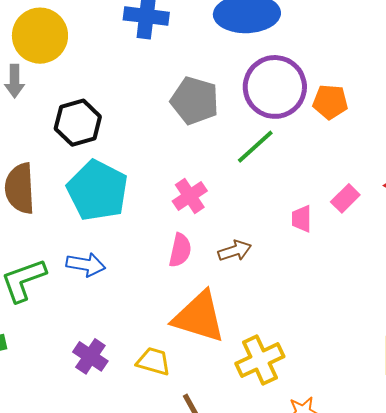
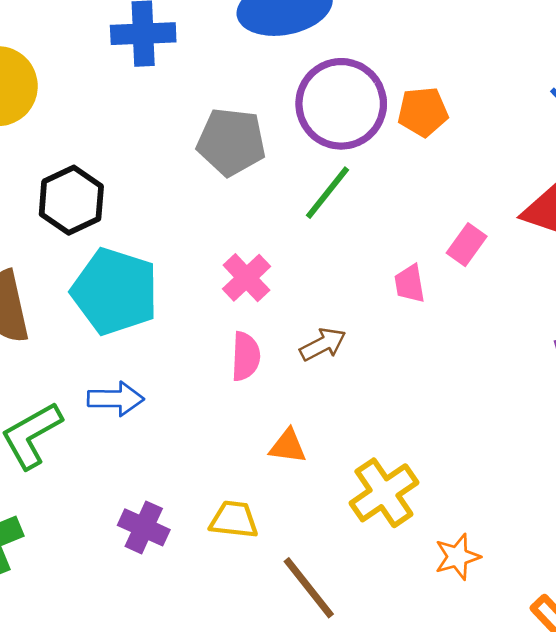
orange triangle: (199, 317) -> (288, 446), size x0.5

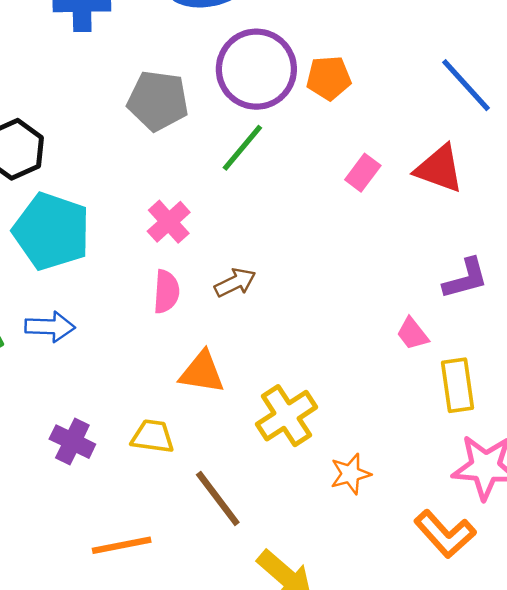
pink rectangle: (467, 245) -> (363, 173), moved
pink trapezoid: (410, 284) -> (412, 334), moved, turned -30
orange triangle: (288, 446) -> (202, 372), size x1.4

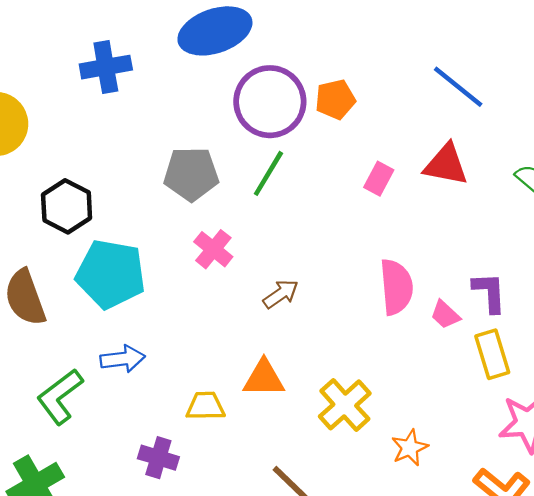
gray pentagon: (158, 101) -> (191, 174), moved
purple L-shape: (465, 279) -> (489, 292), moved, turned -69
pink semicircle: (166, 292) -> (396, 287), moved, size x1.4
yellow trapezoid: (153, 436) -> (205, 406), moved

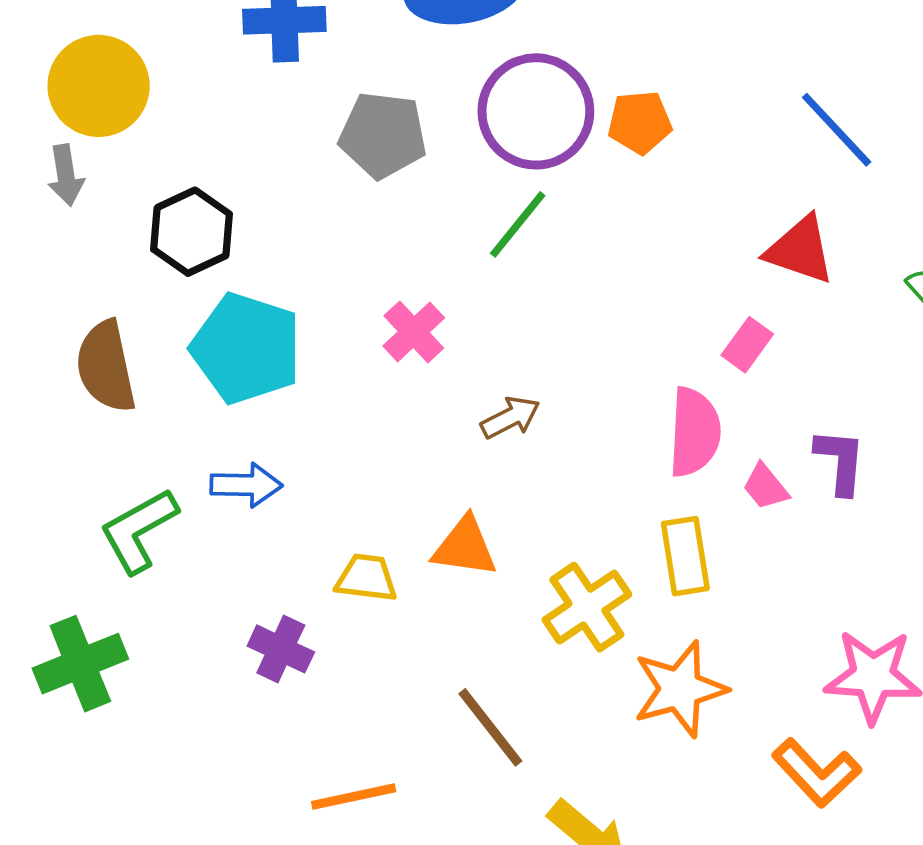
gray pentagon: (191, 174) -> (383, 135), moved
pink rectangle: (379, 179) -> (747, 345), moved
yellow rectangle: (492, 354) -> (685, 556), moved
orange star: (410, 448) -> (680, 689), size x1.6

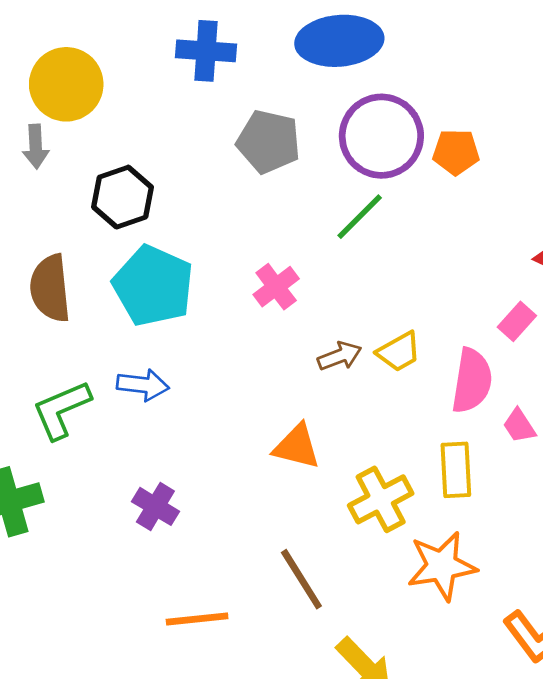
yellow trapezoid: (366, 578) -> (399, 352), moved, turned 138

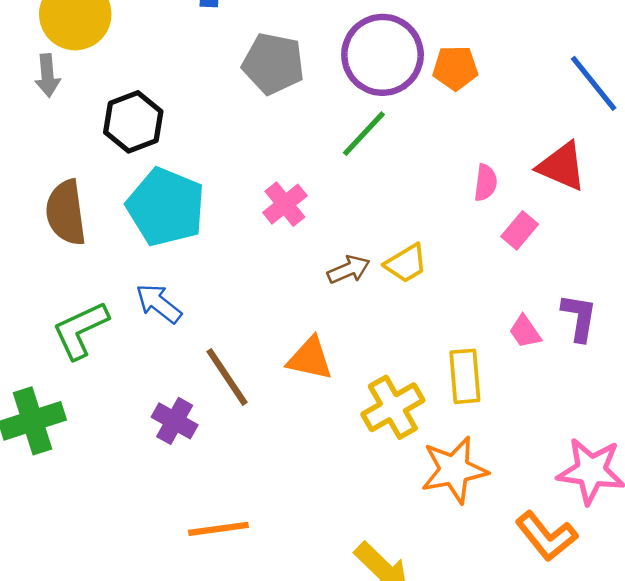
pink semicircle: (472, 381) -> (486, 183), moved, size x0.6
blue arrow: (143, 385) -> (159, 303), turned -147
brown line: (301, 579) -> (227, 377), moved

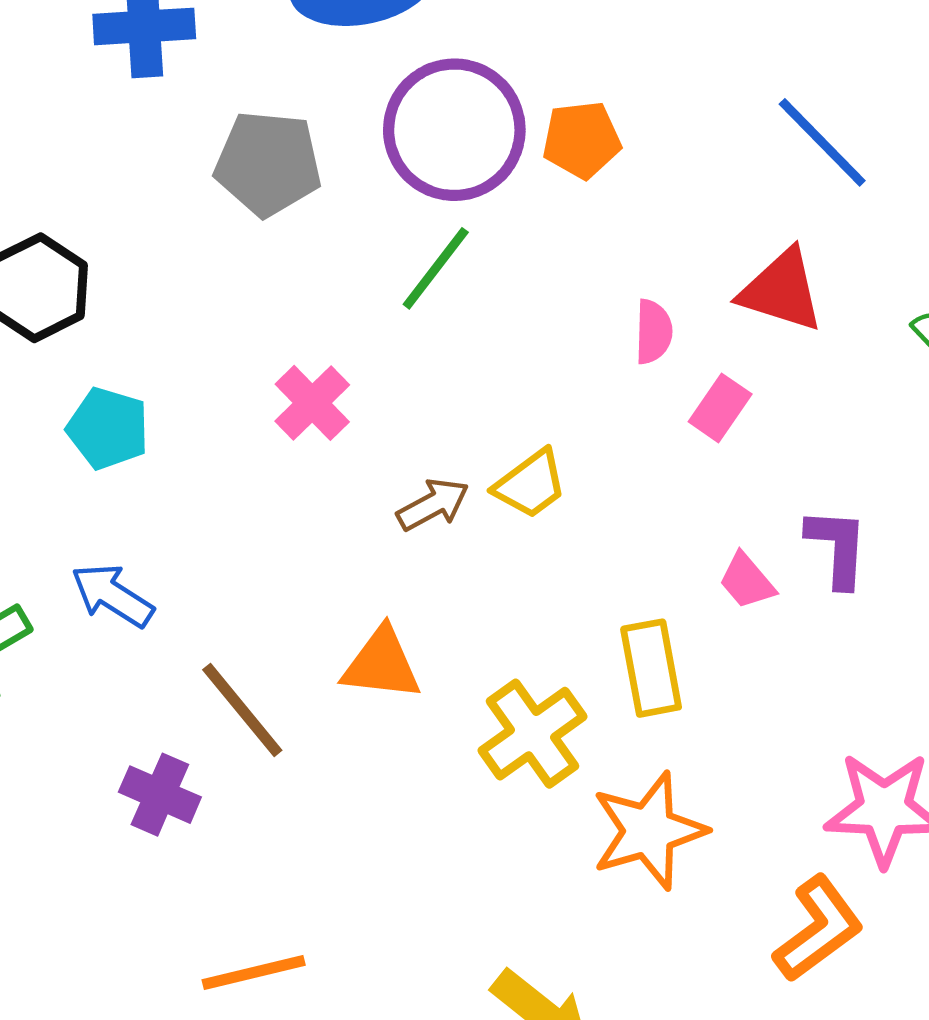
cyan pentagon: (166, 207) -> (108, 428), size x0.6
orange L-shape: (546, 536) -> (818, 929), turned -82

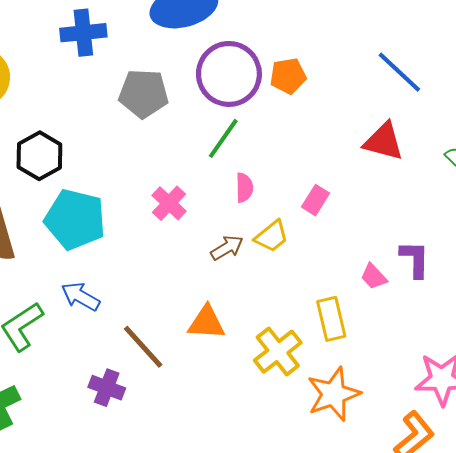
pink semicircle: (653, 332) -> (244, 188), moved
pink rectangle: (720, 408) -> (315, 200), moved
cyan pentagon: (108, 428) -> (75, 219), size x1.6

